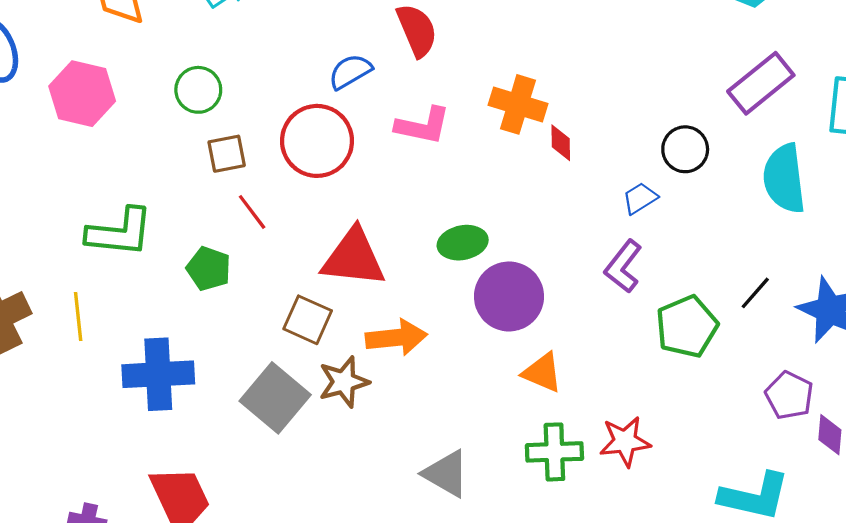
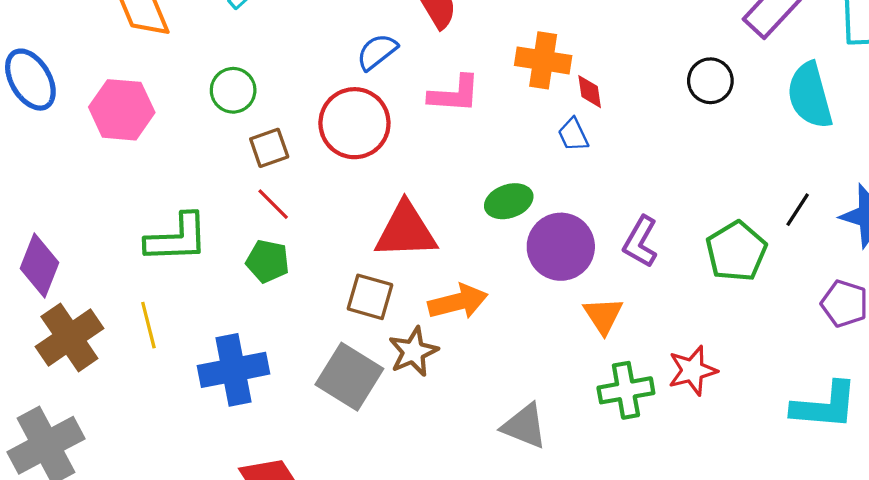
blue trapezoid: (640, 198) -> (573, 135), moved, turned -75
red line: (252, 212) -> (273, 204), moved
purple L-shape: (623, 266) -> (640, 242), moved
orange triangle: (542, 373) -> (603, 316), turned 42

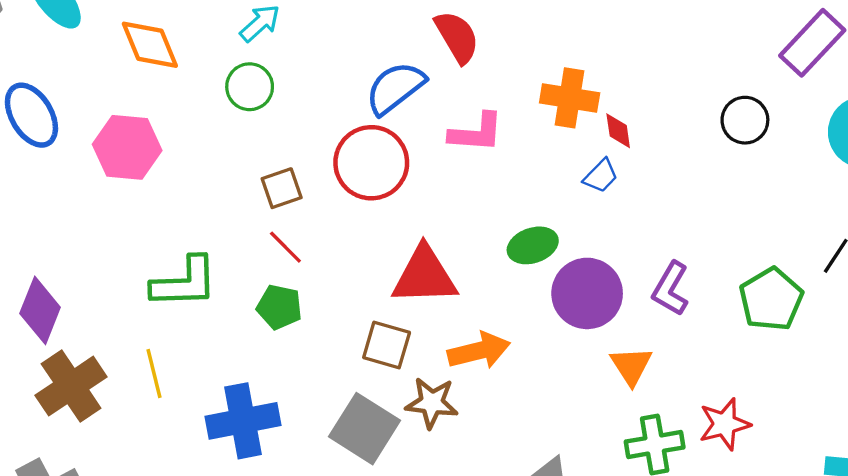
blue semicircle: (377, 52) -> (395, 88), size x1.4
green circle: (233, 90) -> (250, 87), moved
blue trapezoid: (573, 135) -> (601, 176), turned -111
brown star: (413, 352) -> (432, 403), turned 30

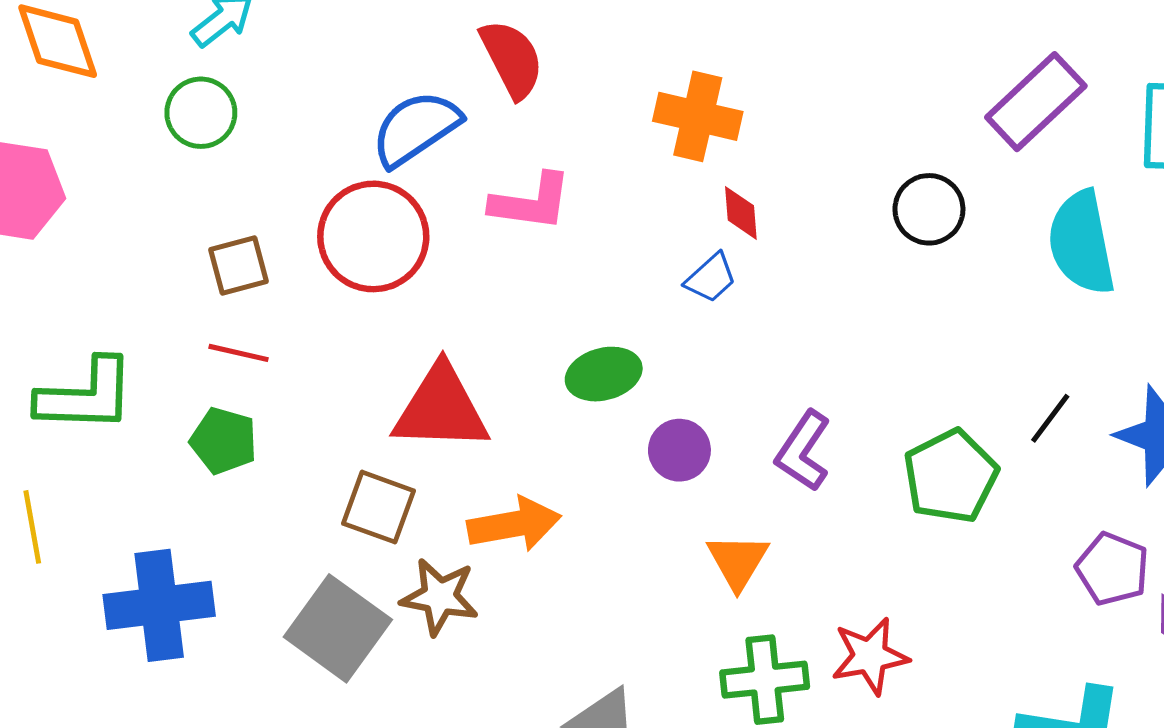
orange cross: (570, 98) -> (698, 116), moved
red line: (285, 247) -> (238, 353), turned -36
purple circle: (587, 293) -> (679, 450), size x0.6

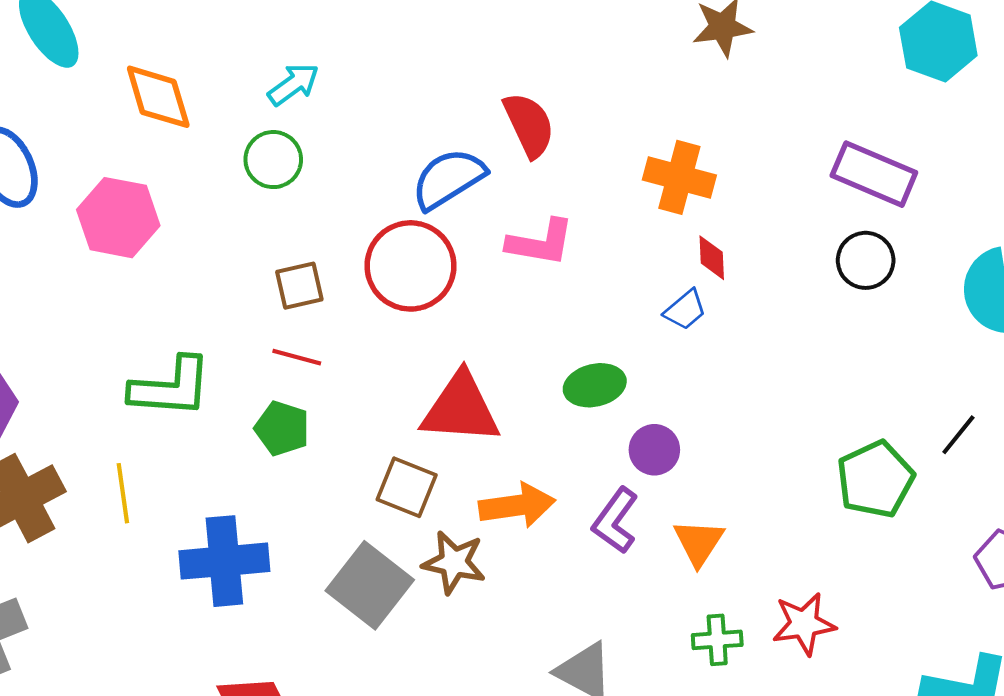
purple rectangle: (1036, 102) -> (874, 174), moved, turned 64
purple L-shape: (803, 451) -> (615, 521), moved
green cross: (765, 680) -> (717, 640), size x0.7

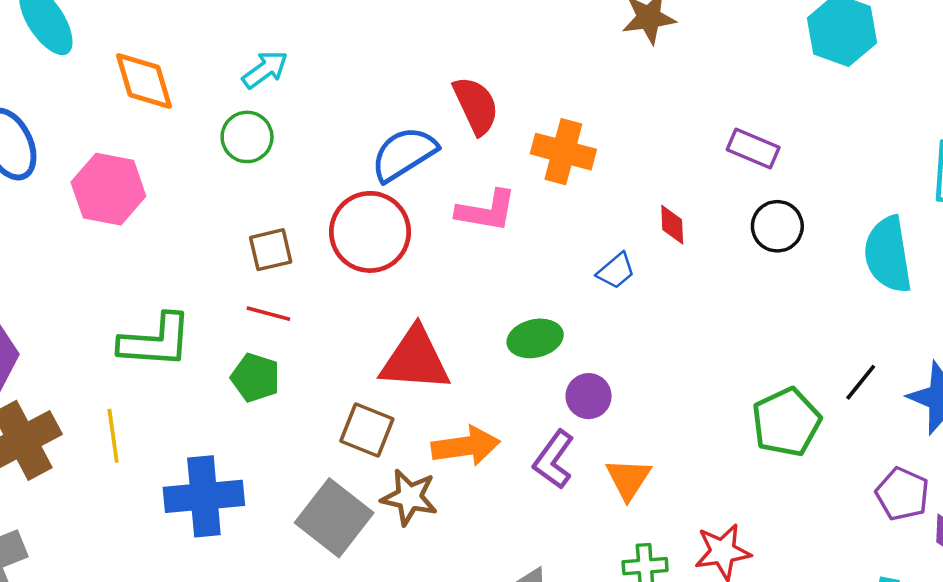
purple rectangle: (874, 174) -> (753, 149), moved, size x0.7
orange cross: (679, 177) -> (563, 152), moved
red diamond: (712, 258) -> (672, 225), moved

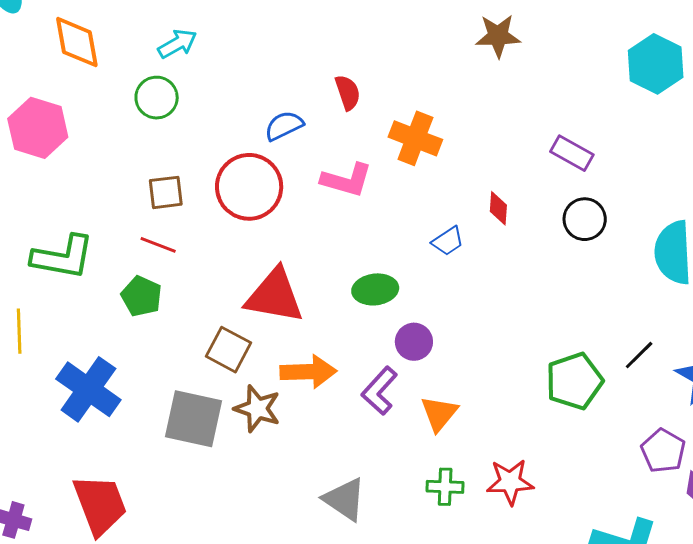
red semicircle: (476, 106) -> (348, 92), size x0.7
blue semicircle: (404, 154) -> (284, 126), size x0.7
blue cross: (204, 496) -> (88, 389), turned 34
gray square: (334, 518) -> (194, 419), turned -32

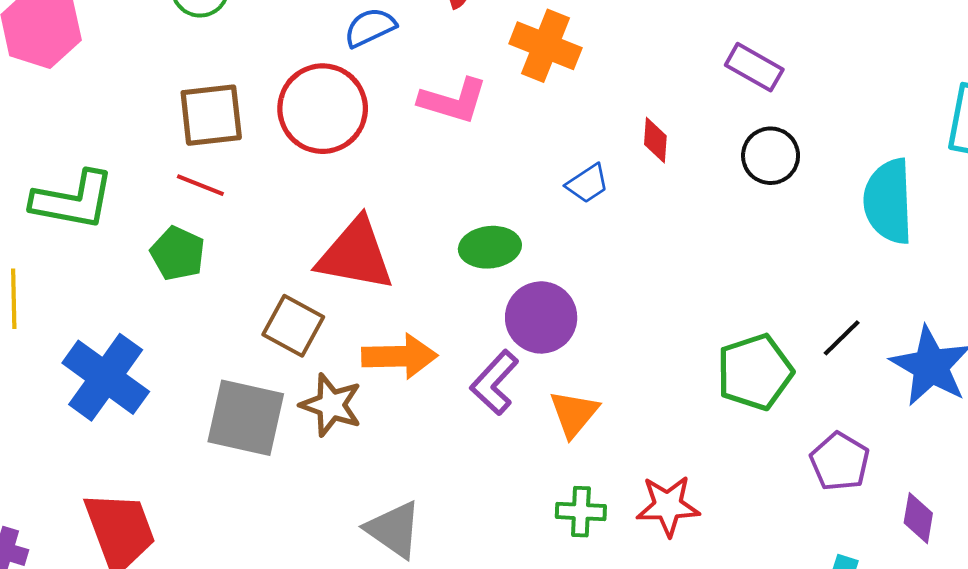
brown square: (166, 192) -> (211, 115), size x1.4
purple circle: (414, 342) -> (541, 317), size x1.4
purple pentagon: (663, 451) -> (840, 462), moved
gray triangle: (345, 499) -> (394, 529), moved

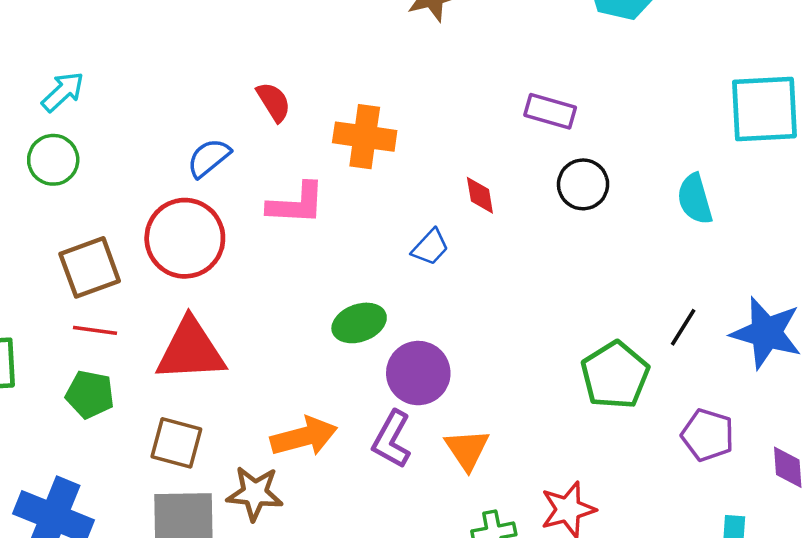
cyan semicircle: (888, 201) -> (695, 199), size x0.7
red triangle: (355, 255) -> (191, 350), moved
brown square: (293, 326) -> (176, 443), moved

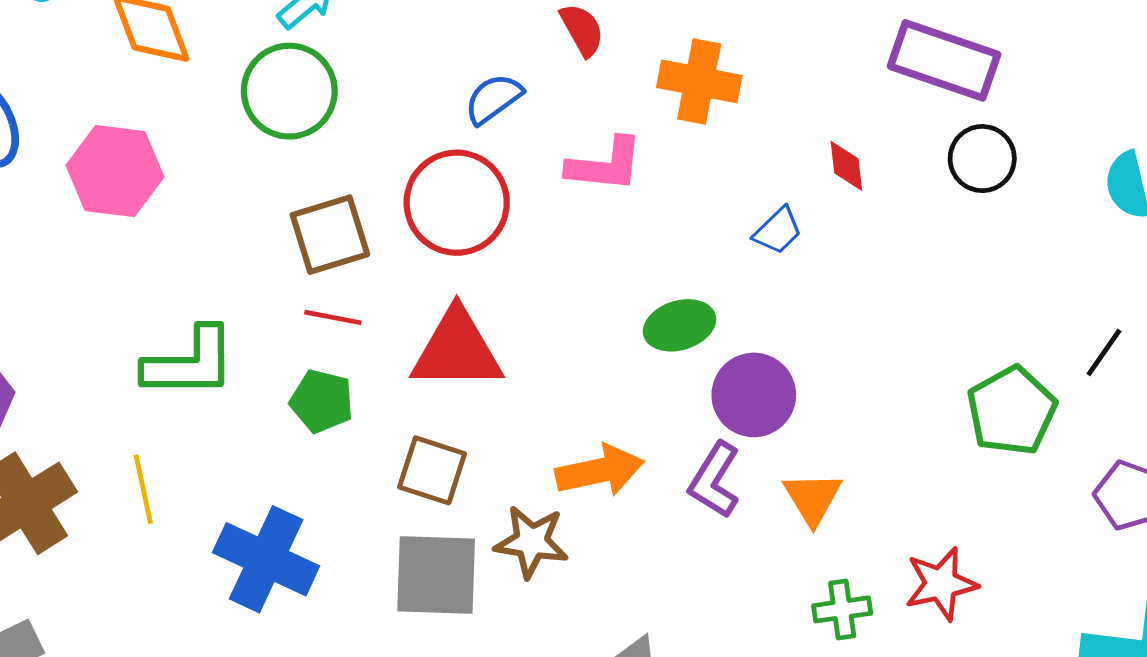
purple rectangle: (550, 111) -> (944, 60), size x1.6
green circle: (53, 160) -> (289, 91), size x1.4

